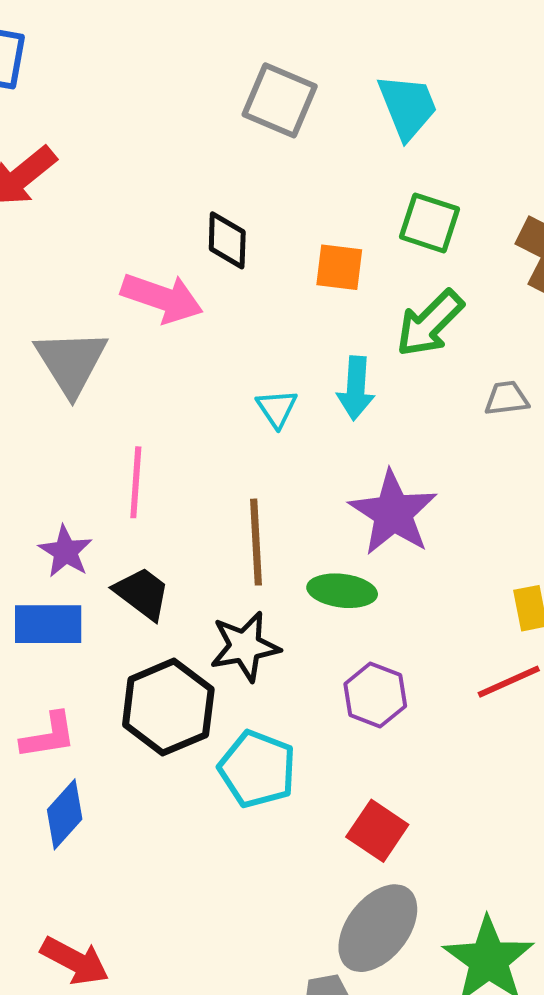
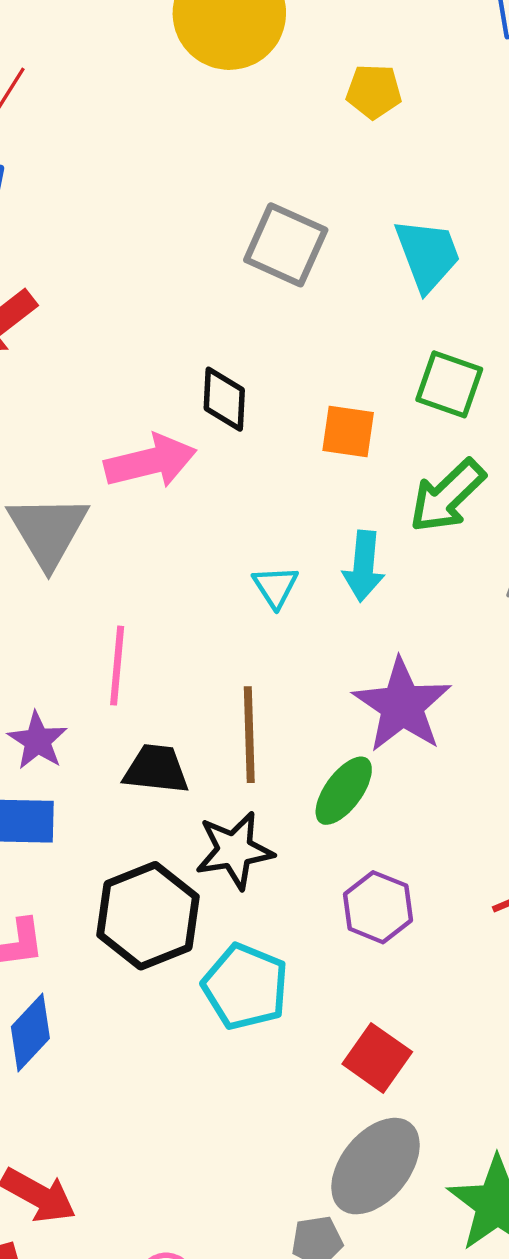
pink arrow: (162, 298) -> (150, 461), turned -34
green ellipse: (342, 591) -> (344, 791), turned -62
black trapezoid: (142, 593) -> (156, 769), moved, turned -32

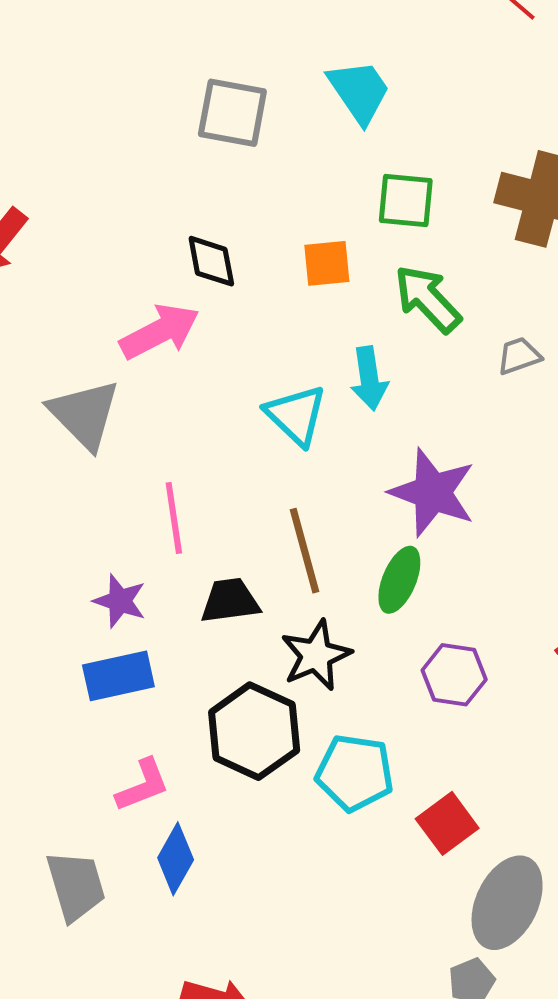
green arrow: (447, 496) -> (428, 299), turned 104
cyan triangle: (275, 587) -> (296, 415), size x1.5
red square: (377, 1058) -> (447, 823), moved, turned 32

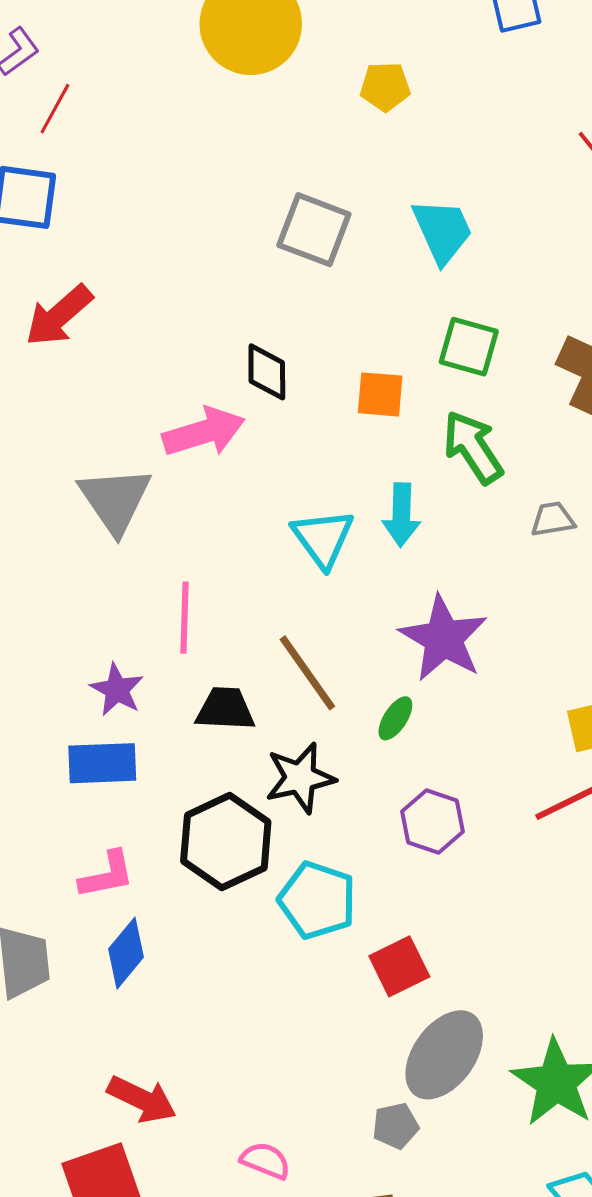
brown line: (305, 551) -> (307, 673), turned -30
green ellipse: (399, 580) -> (395, 718), size x0.7

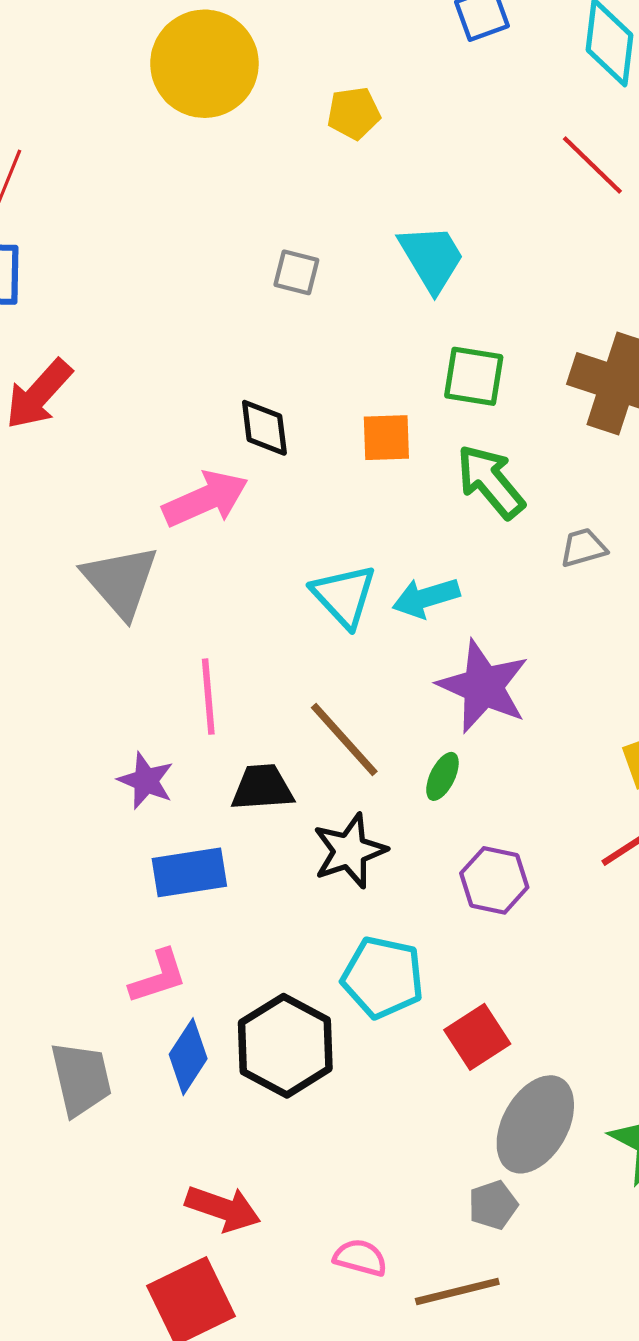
gray square: (314, 230) -> (296, 272), size x0.6
cyan arrow: (401, 515) -> (426, 598), moved, turned 78
blue rectangle: (102, 763) -> (189, 872), moved
black hexagon: (226, 842) -> (285, 1046), moved

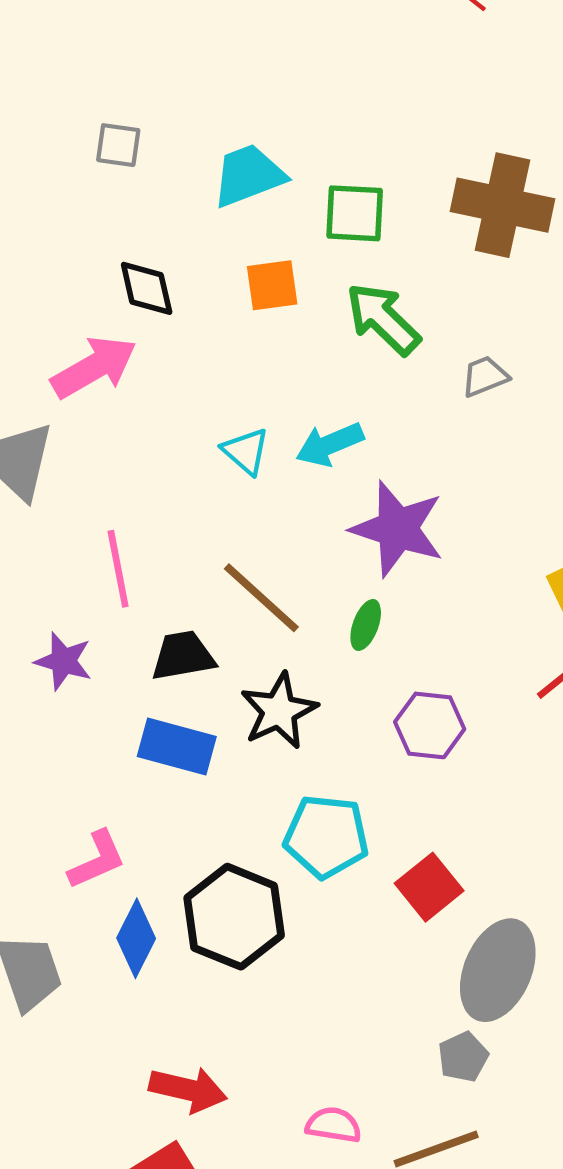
cyan trapezoid: (432, 258) -> (248, 175), moved, turned -74
gray square: (296, 272) -> (118, 145), moved
cyan triangle: (344, 596) -> (246, 451), size x0.7
blue rectangle: (189, 872) -> (177, 746), moved, turned 30

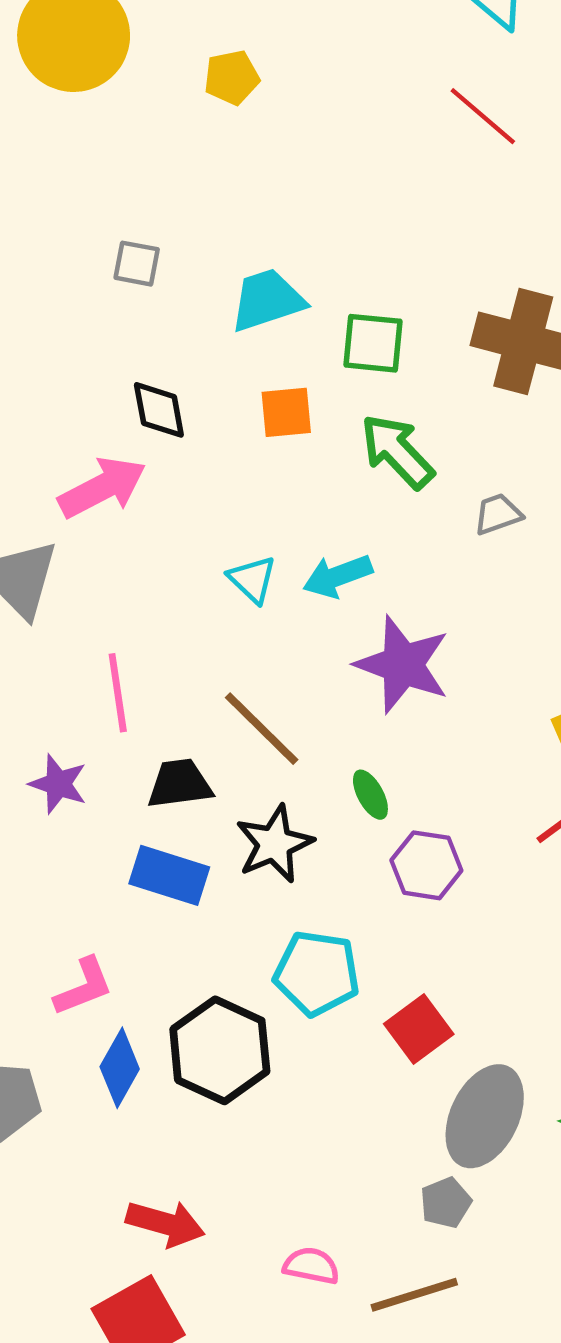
green ellipse: (366, 625) -> (370, 795), moved, turned -51

